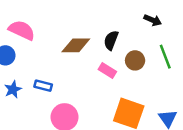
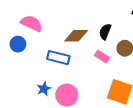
blue rectangle: (43, 86) -> (58, 58), moved, size x1.5
blue star: (13, 89) -> (44, 89), moved

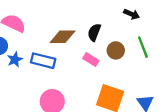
blue star: (44, 89) -> (15, 60), moved

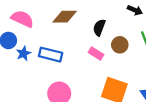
brown diamond: (62, 37) -> (65, 17), moved

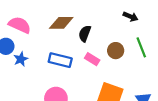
black semicircle: (99, 28) -> (85, 34), moved
blue rectangle: (51, 55) -> (60, 60), moved

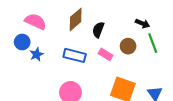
black arrow: (131, 16) -> (142, 24), moved
brown diamond: (61, 23) -> (76, 19), turned -40

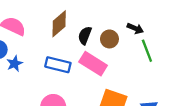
brown circle: (128, 46) -> (109, 39), moved
pink rectangle: (105, 54) -> (93, 64), size x1.6

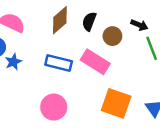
black semicircle: (85, 35) -> (89, 21), moved

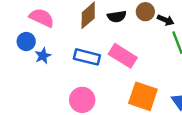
black semicircle: (89, 21) -> (117, 16), turned -120
brown circle: (112, 36) -> (145, 12), moved

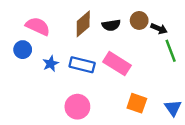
blue star: (43, 56) -> (51, 64), moved
orange square: (143, 96) -> (137, 103), size x0.7

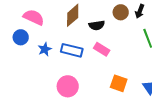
black semicircle: (111, 25) -> (97, 25), moved
black arrow: (159, 29) -> (140, 11), moved, turned 88
pink rectangle: (117, 64) -> (102, 49), size x0.7

